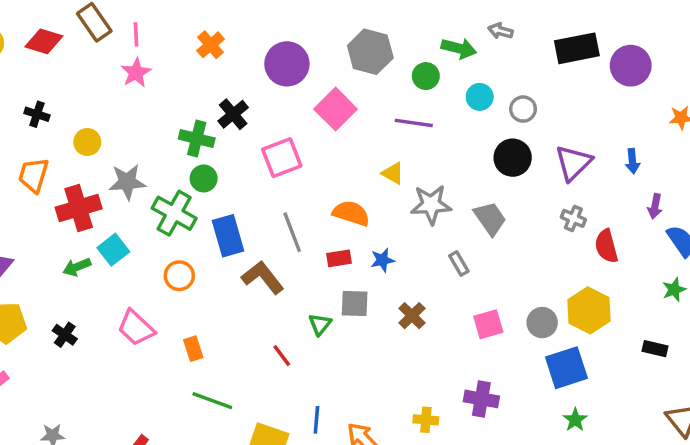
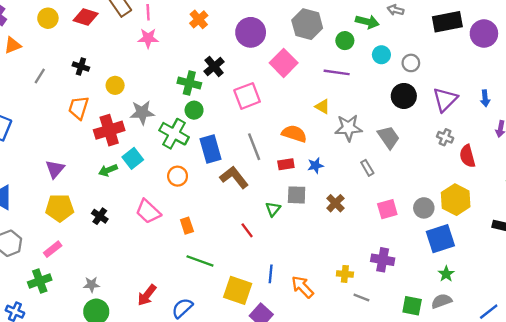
pink star: (136, 73) -> (148, 38), turned 30

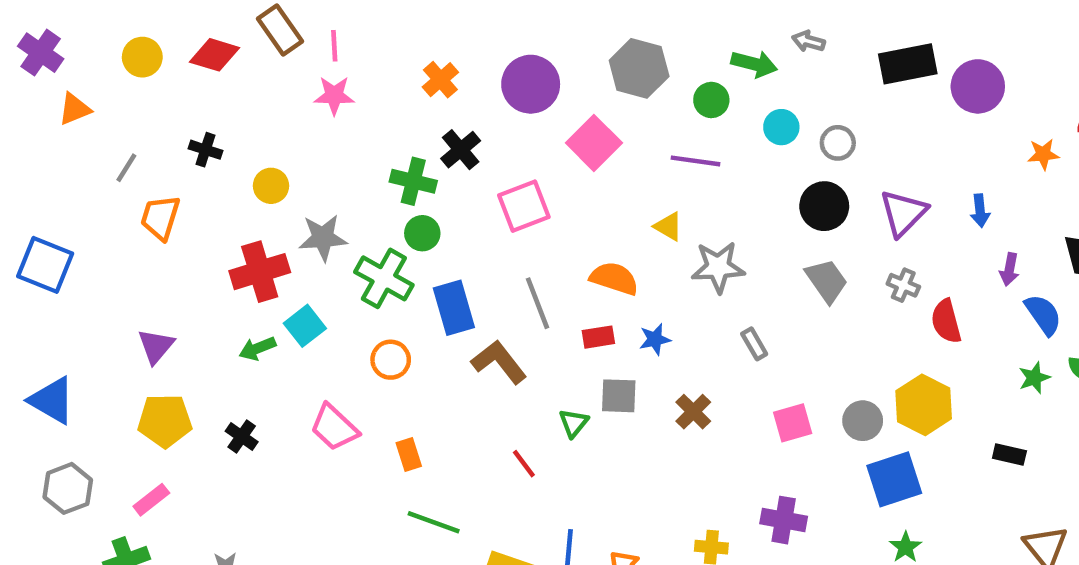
orange cross: (199, 19) -> (440, 80), moved
orange trapezoid: (79, 108) -> (160, 217), moved
gray trapezoid: (388, 137) -> (826, 281), moved

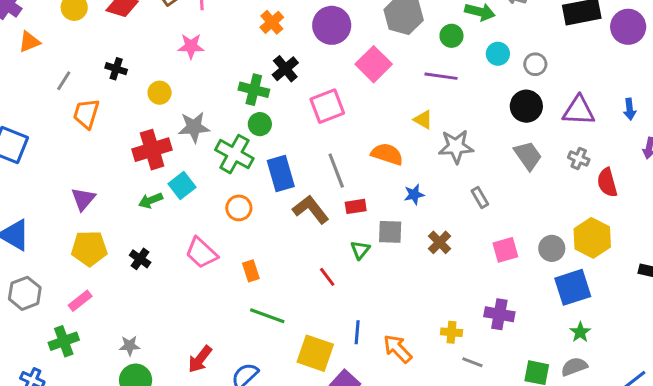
pink star: (334, 95) -> (191, 46), moved
purple triangle: (903, 213) -> (579, 111), turned 48
red rectangle: (598, 337) -> (356, 206), moved

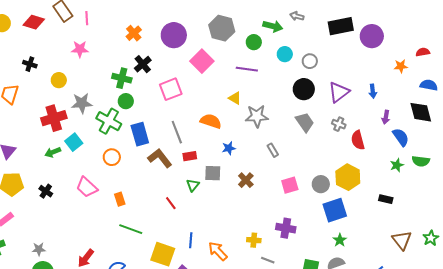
purple triangle: (579, 111) -> (339, 92), turned -40

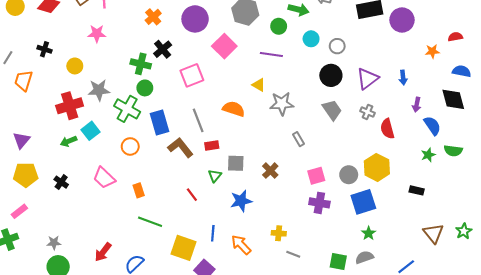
blue star: (229, 148) -> (241, 201), moved, size x1.5
purple cross: (286, 228) -> (319, 203), moved

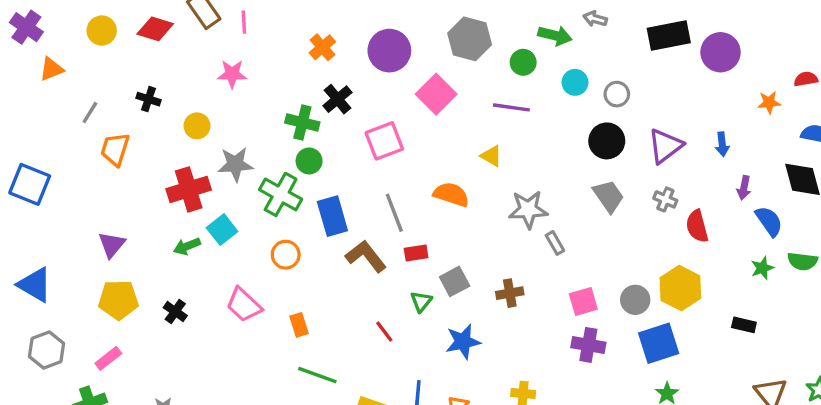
gray star: (282, 104) -> (528, 209), moved
gray square: (236, 163) -> (455, 281), turned -30
brown cross: (270, 171) -> (510, 293), turned 35

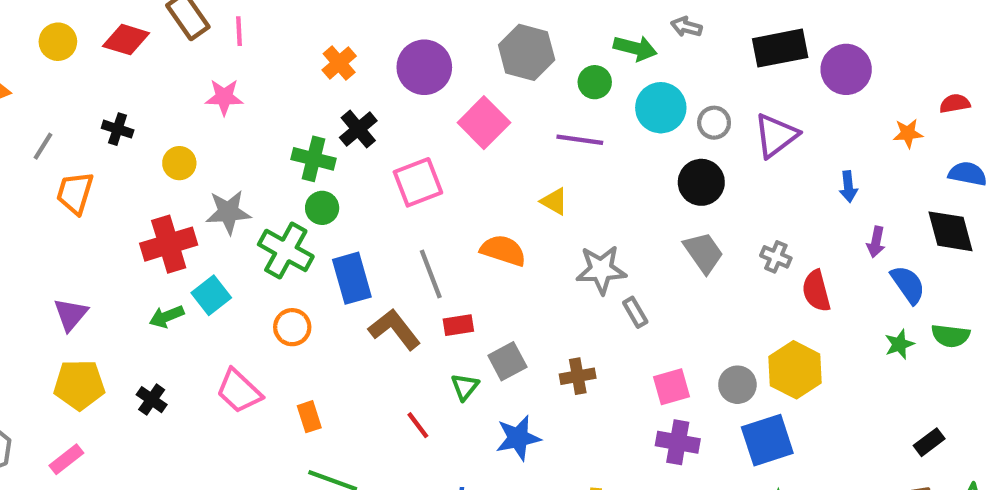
cyan circle: (575, 82) -> (661, 108), size x1.5
purple triangle: (665, 146) -> (776, 135), moved
black rectangle: (744, 325) -> (929, 442), moved, turned -50

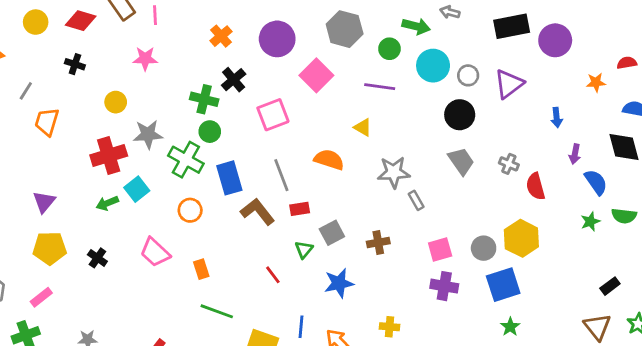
black cross: (118, 129) -> (75, 64), moved

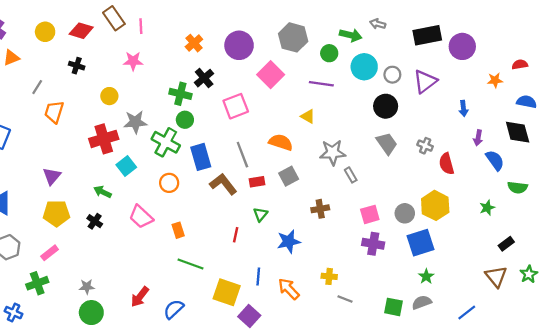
green arrow: (107, 203) -> (103, 192), moved, turned 48
green star: (590, 221) -> (487, 208), moved
gray square: (332, 233) -> (289, 176), moved
red line: (273, 275) -> (236, 235), turned 49

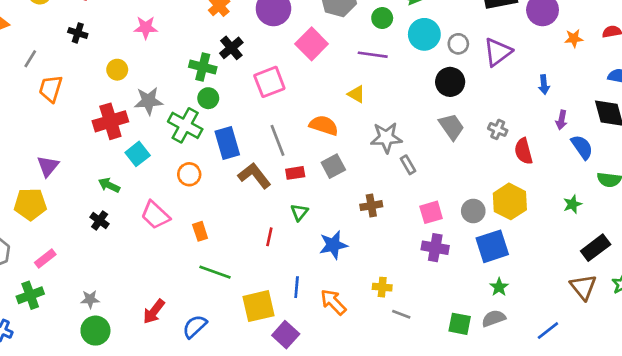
orange star: (495, 80) -> (574, 38), moved
yellow pentagon: (56, 213) -> (30, 204), moved
black rectangle: (506, 244) -> (596, 248), size x1.5
yellow square: (227, 292) -> (259, 306), turned -32

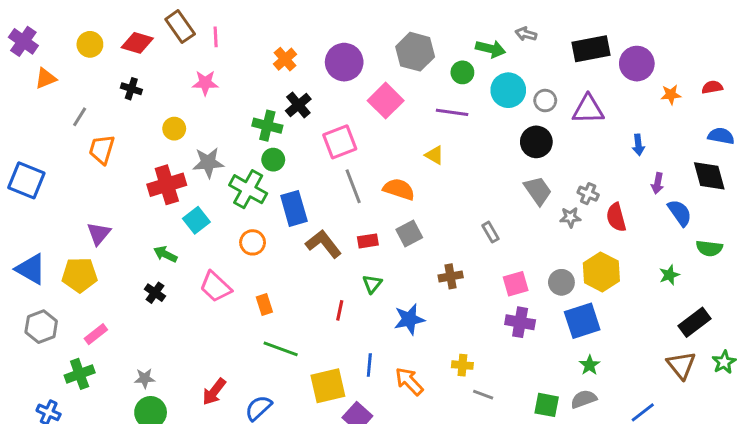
purple triangle: (498, 52) -> (588, 109), turned 36
gray star: (386, 138) -> (570, 217), moved, size x0.6
gray line: (278, 140) -> (353, 186), moved

